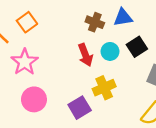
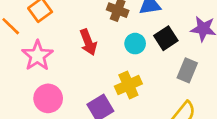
red arrow: (85, 55) -> (88, 42), moved

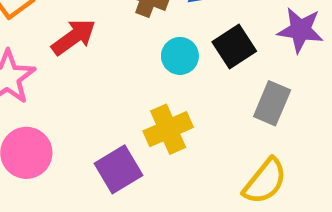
red arrow: (88, 42) -> (74, 37), moved, turned -105

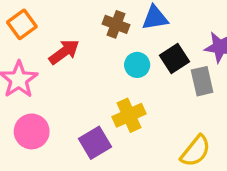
gray rectangle: (272, 103) -> (202, 81), moved, turned -36

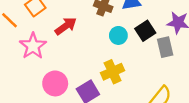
pink circle: (32, 131) -> (55, 83), moved

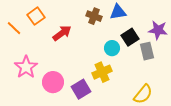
cyan circle: (118, 35) -> (112, 48), moved
pink star: (33, 46) -> (26, 67), moved

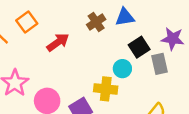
brown cross: (94, 16) -> (96, 22), turned 35
cyan circle: (112, 48) -> (122, 69), moved
yellow cross: (102, 72) -> (106, 89), turned 30

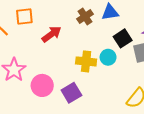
orange square: (27, 22) -> (24, 16), turned 30
yellow cross: (106, 89) -> (86, 61), moved

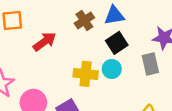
black square: (123, 38) -> (117, 43), moved

